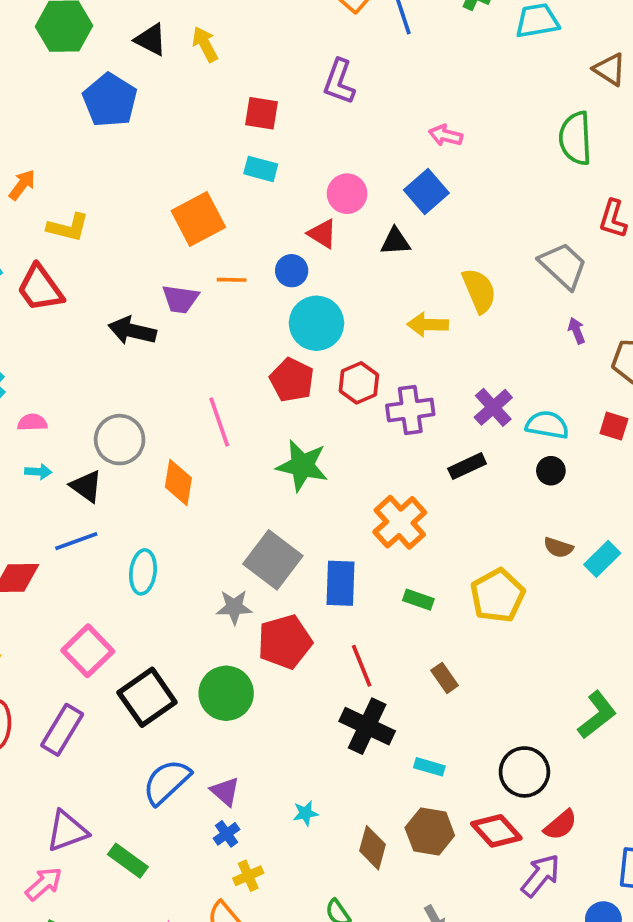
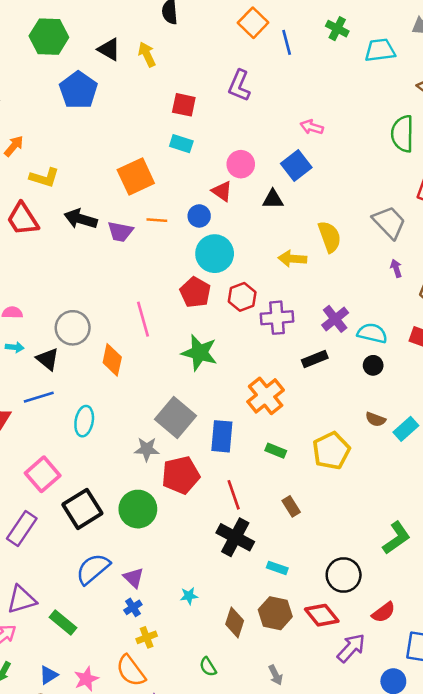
black arrow: (132, 331) -> (81, 219), moved
red semicircle: (560, 825) -> (383, 612), moved

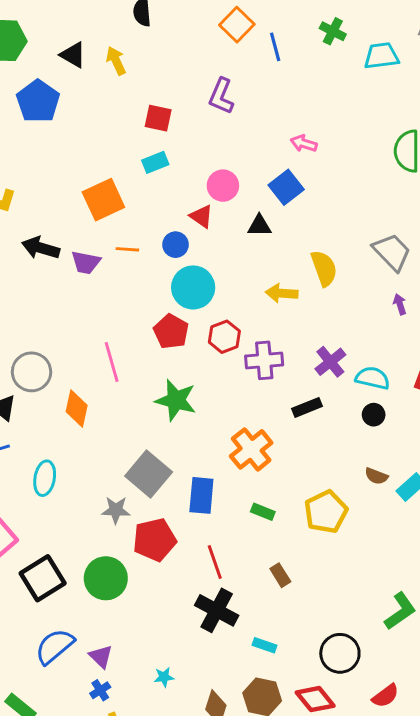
cyan rectangle: (181, 144) -> (155, 162), turned -40

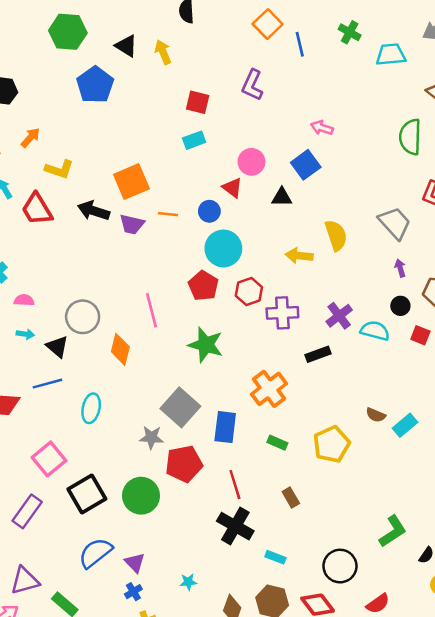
orange square: (103, 200) -> (131, 182), moved
black circle: (374, 415) -> (400, 306), moved

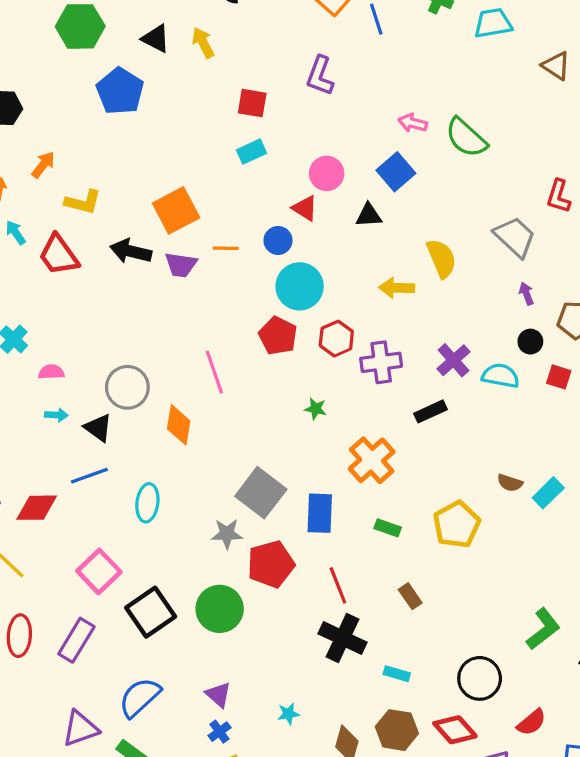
green semicircle: (410, 137) -> (466, 138), moved, turned -45
green star: (206, 345) -> (316, 409), moved, size x0.5
blue semicircle: (95, 553) -> (140, 697), moved

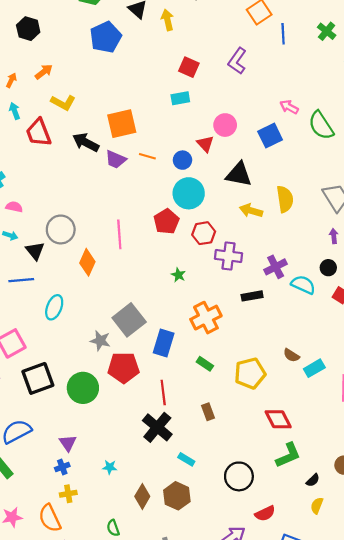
black triangle: (369, 215) -> (239, 174), moved, size x1.5
red diamond: (455, 730) -> (278, 419), moved

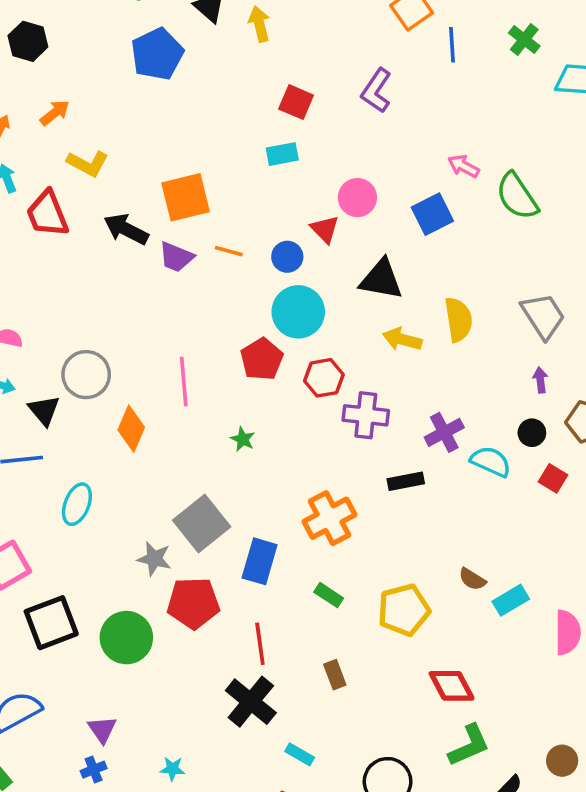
green star: (178, 275) -> (243, 439), moved

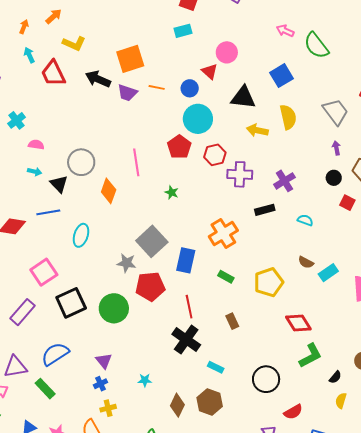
blue square: (432, 214) -> (282, 76), moved
cyan semicircle: (491, 462) -> (305, 220), moved, size x0.7

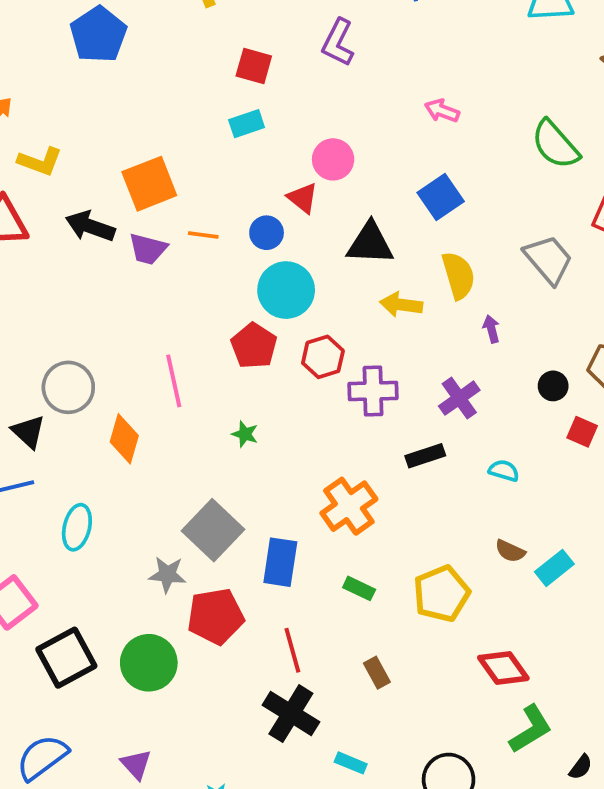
green semicircle: (316, 46) -> (555, 144), moved
purple arrow: (336, 148) -> (491, 329), moved

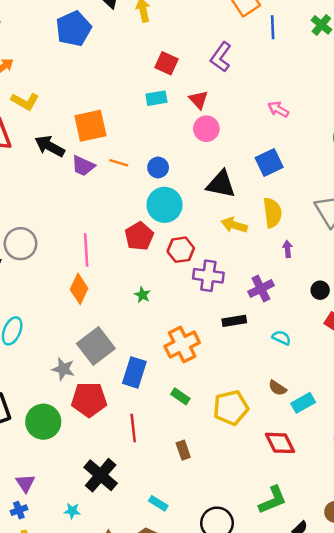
red triangle: (303, 198) -> (199, 100), moved
green star: (245, 434) -> (142, 295), moved
orange diamond: (124, 439) -> (79, 289), moved
red diamond: (503, 668) -> (280, 443), moved
black cross: (291, 714) -> (101, 475), moved

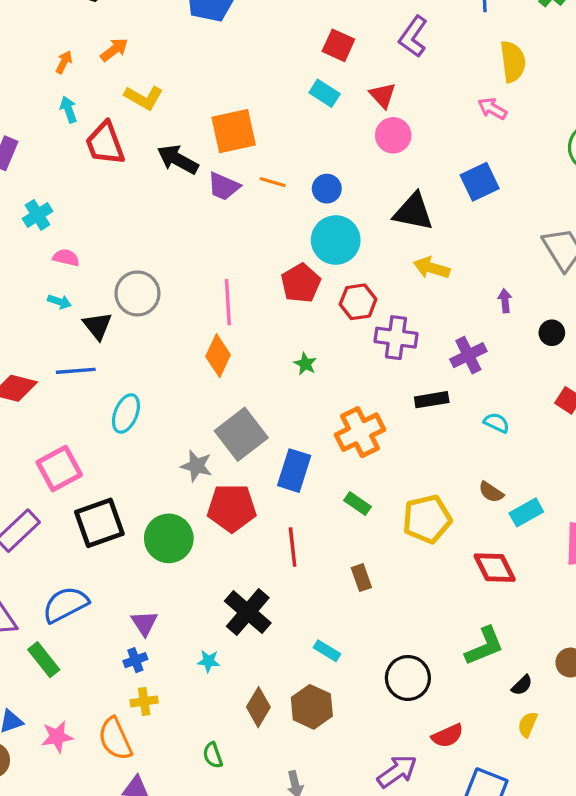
cyan rectangle: (156, 98) -> (325, 93), turned 42
yellow semicircle: (272, 213) -> (513, 62), moved
black circle: (320, 290) -> (552, 333), moved

